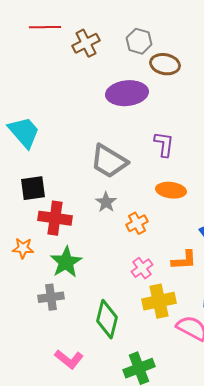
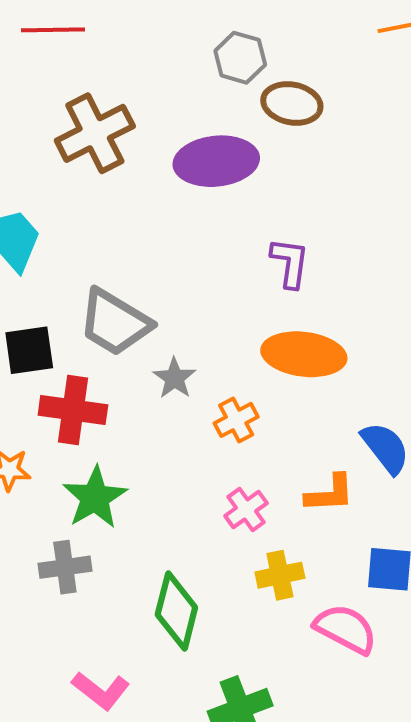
brown cross: (86, 43) -> (95, 133), moved, size x1.4
gray trapezoid: (109, 161) -> (115, 322), moved
orange ellipse: (171, 190) -> (304, 354), size x1.4
yellow cross: (159, 301) -> (280, 575), size x0.7

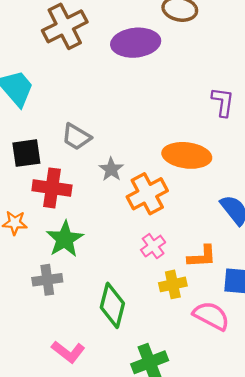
purple L-shape: (290, 263) -> (223, 102), moved
gray trapezoid: (115, 322) -> (76, 137), size x0.7
orange cross: (236, 420) -> (147, 194), size x1.6
orange L-shape: (330, 494) -> (202, 257), moved

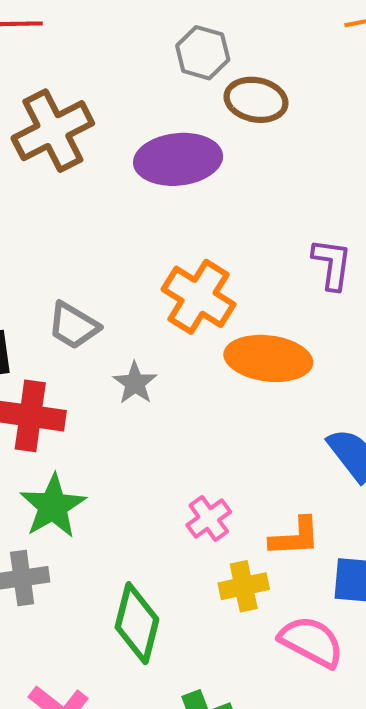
orange cross: (147, 194) -> (199, 297), moved, turned -30

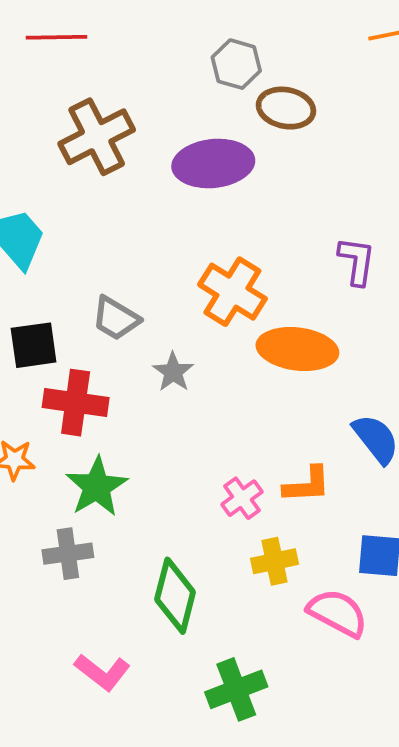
orange L-shape: (295, 537) -> (307, 485), moved

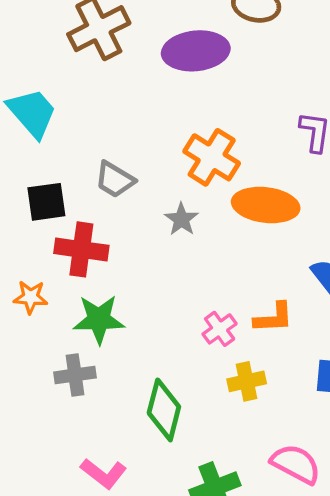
gray star: (173, 372) -> (181, 219), moved
green star: (97, 487) -> (99, 319), turned 30
pink semicircle: (338, 613) -> (296, 464), moved

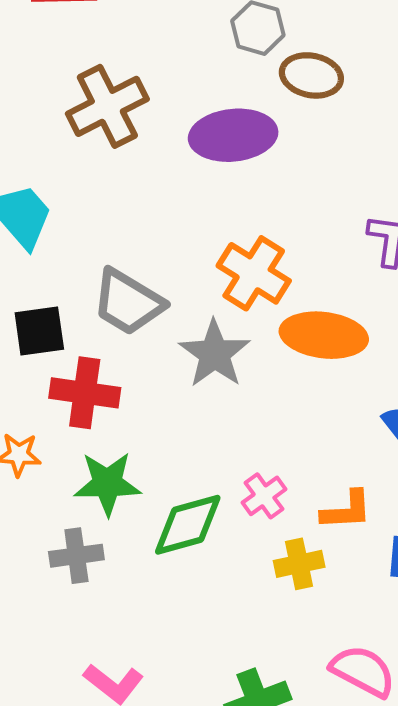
gray trapezoid: (115, 180) -> (128, 302), size x1.4
gray star: (181, 219) -> (215, 354), size x1.6
orange L-shape: (274, 318) -> (346, 510), moved
green diamond: (164, 410) -> (188, 525), moved, turned 60

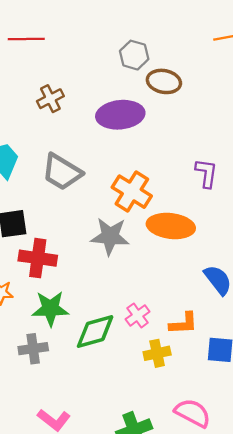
brown cross: (107, 106) -> (50, 99), size x0.6
gray trapezoid: (128, 302) -> (62, 172), moved
gray star: (215, 354) -> (110, 236), turned -30

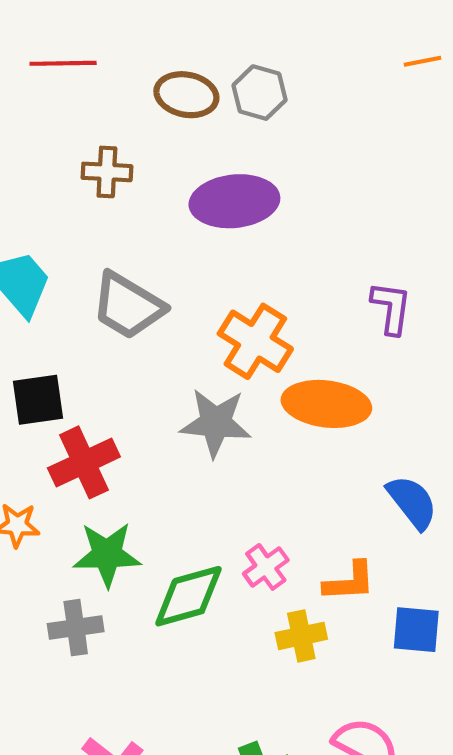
brown ellipse: (164, 81) -> (186, 95), moved
brown cross: (50, 99) -> (107, 172), turned 30
red cross: (38, 258) -> (84, 462), turned -33

